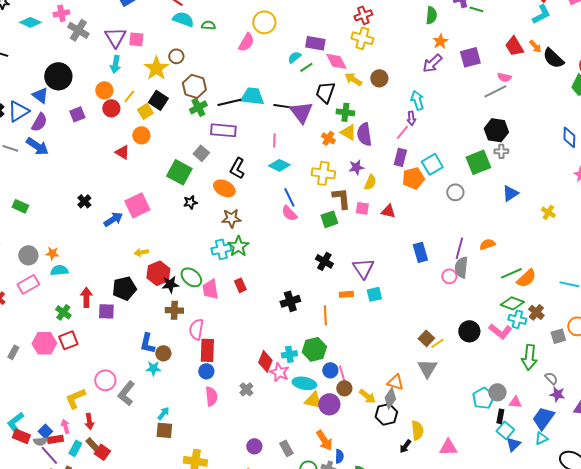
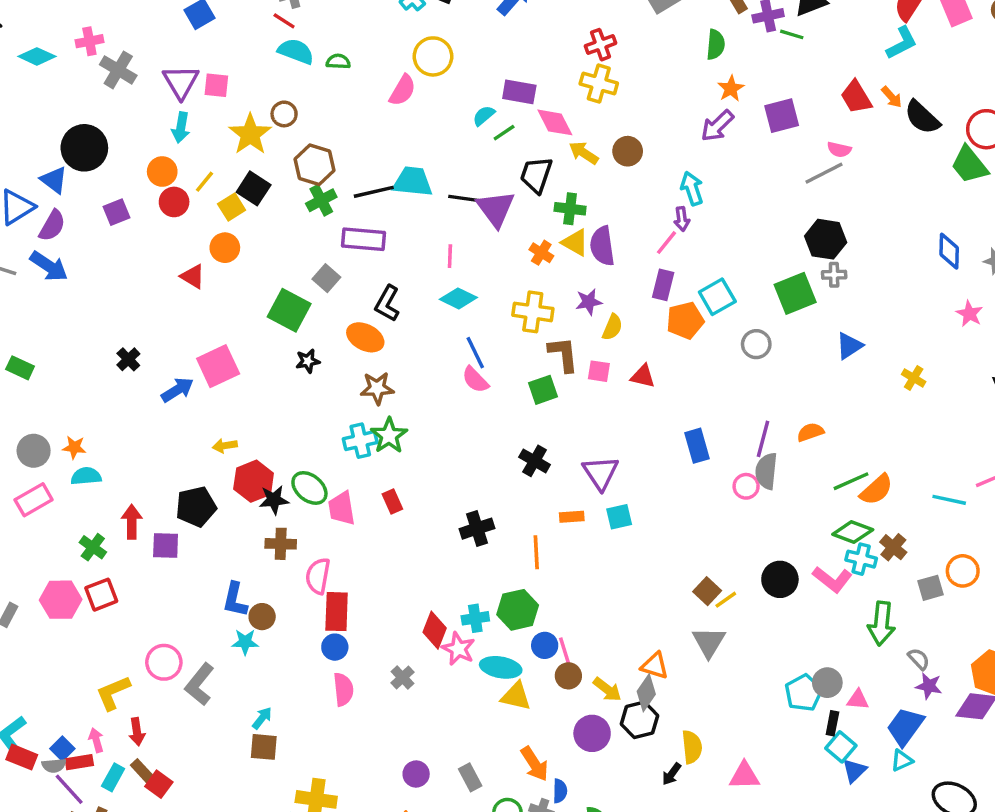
purple circle: (329, 404) -> (592, 733), moved

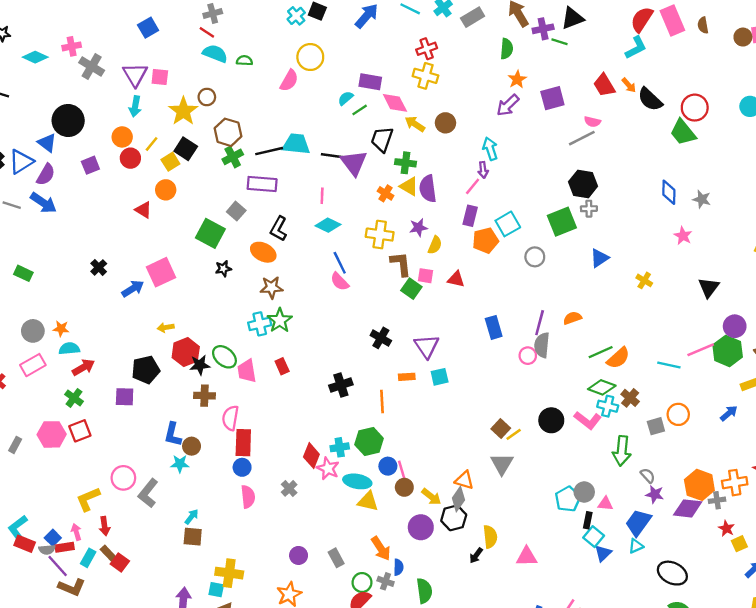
green square: (543, 390) -> (411, 289), moved, turned -36
red arrow: (132, 522) -> (83, 367), moved, turned 60

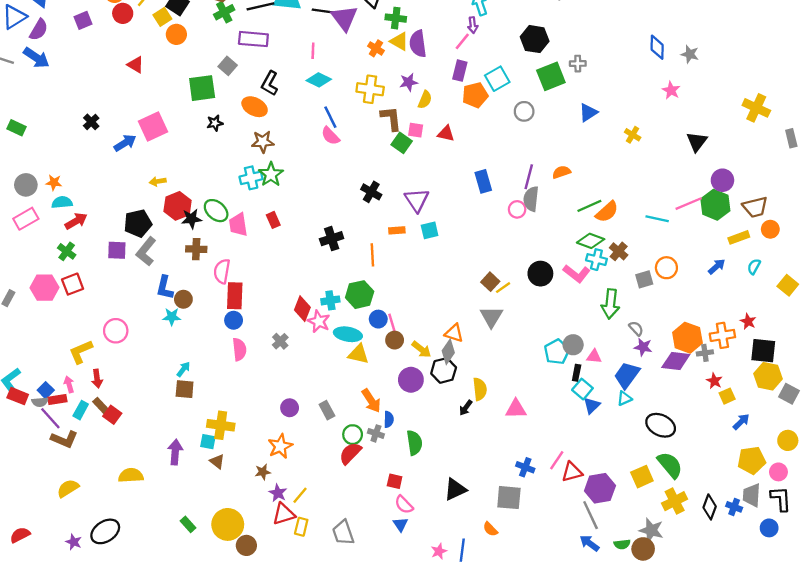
black hexagon: (583, 184) -> (535, 39), moved
orange circle: (166, 190) -> (176, 34), moved
green square: (210, 233) -> (202, 88), turned -36
gray L-shape: (148, 493) -> (146, 251), moved

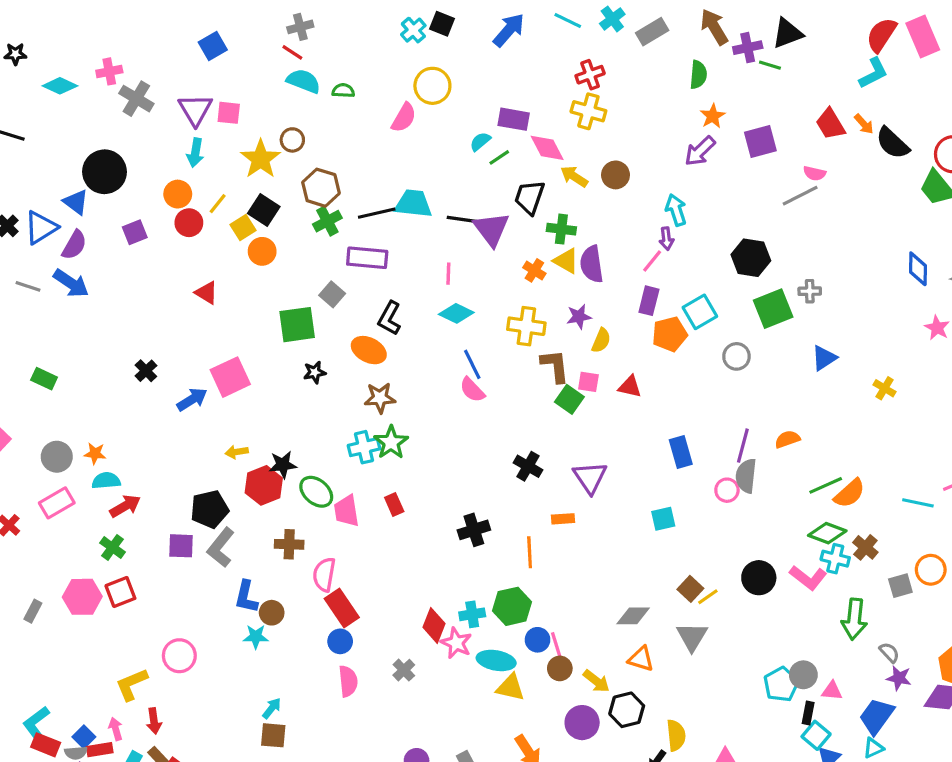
black star: (192, 219) -> (283, 465), moved
cyan square: (430, 230) -> (663, 519), moved
red rectangle: (235, 296) -> (342, 608), turned -36
gray diamond: (448, 352) -> (633, 616), moved, turned 55

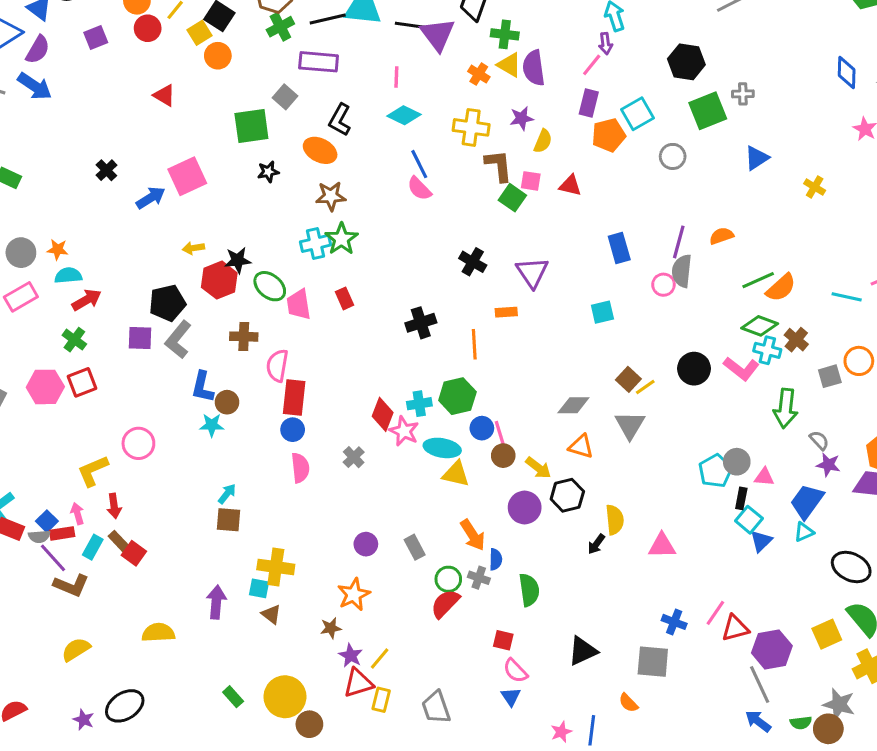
red rectangle: (342, 608) -> (294, 398), turned 40

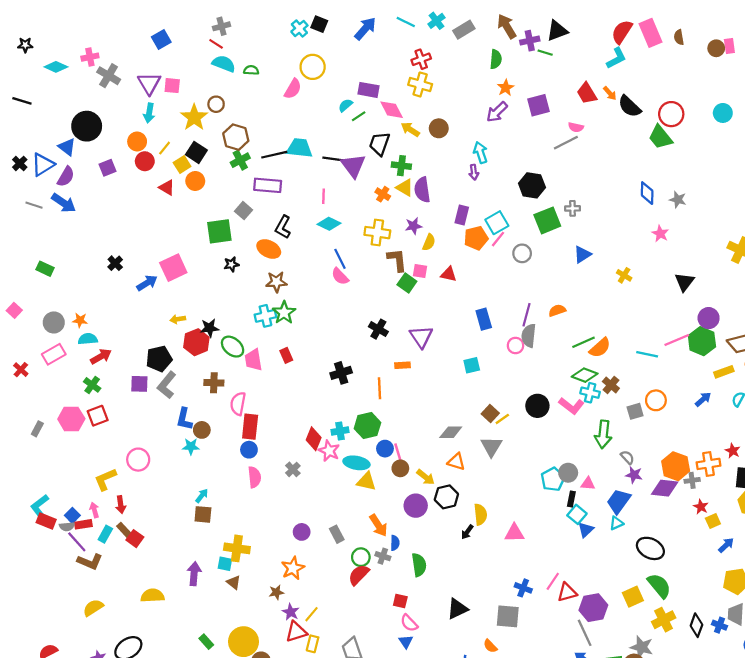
pink line: (592, 65) -> (498, 239), moved
red triangle: (164, 95) -> (167, 188), moved

